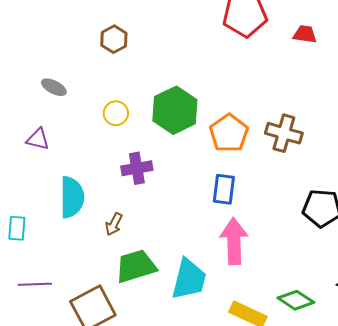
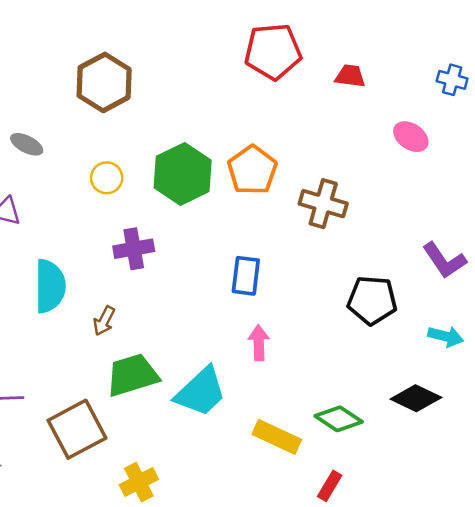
brown hexagon: (114, 39) -> (104, 82), size x1.6
orange pentagon: (229, 133) -> (252, 170), moved
pink arrow: (234, 241) -> (259, 343), size x0.6
cyan trapezoid: (189, 279) -> (201, 392), turned 33

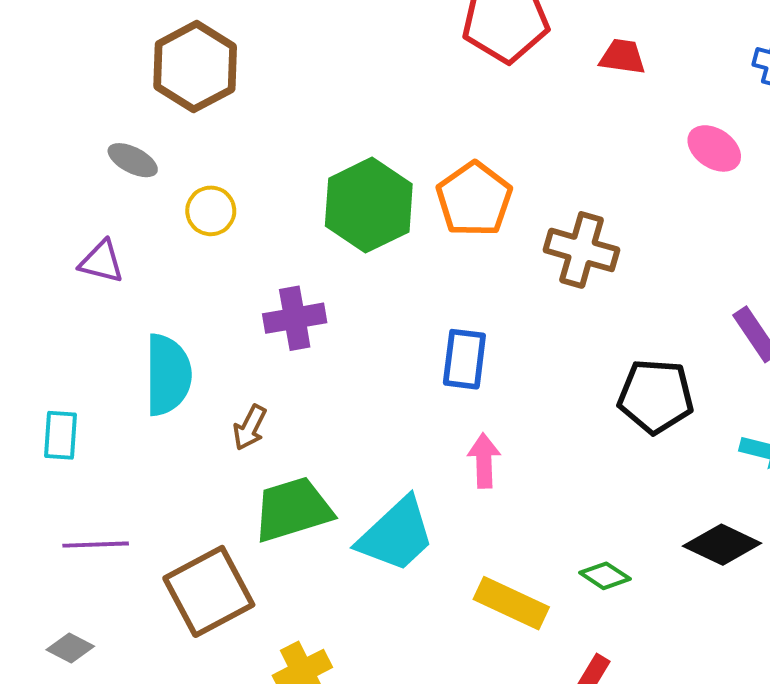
brown hexagon: (104, 82) -> (195, 67), moved
yellow circle: (107, 178) -> (211, 211), moved
green diamond: (339, 419) -> (605, 576), size x0.7

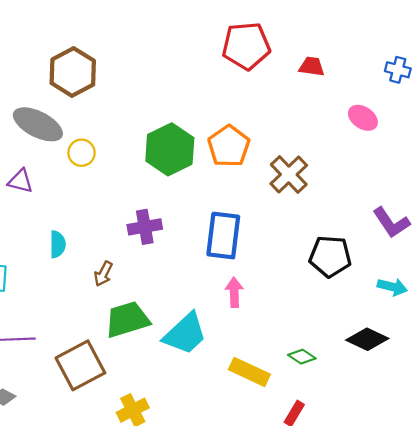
gray ellipse: (133, 160) -> (38, 124), size x1.8
brown cross: (582, 250) -> (289, 175), turned 30
purple cross: (295, 318) -> (145, 227), moved
blue rectangle: (464, 359) -> (223, 236), size x1.4
cyan semicircle: (168, 375) -> (58, 244), size x0.6

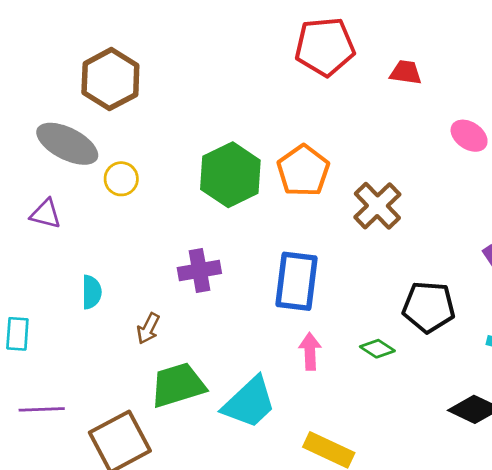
green diamond: (302, 357) -> (377, 349), moved

